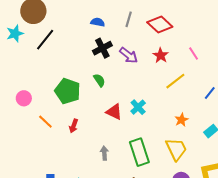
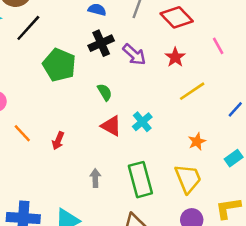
pink line: (194, 54) -> (218, 46), moved
green semicircle: (99, 80) -> (105, 92), moved
green pentagon: (68, 91) -> (59, 65), moved

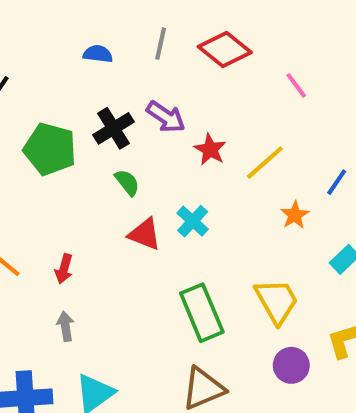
black cross: (101, 43) -> (114, 128), moved
red star: (175, 57) -> (210, 150), moved
orange star: (197, 142) -> (295, 215), moved
gray arrow: (95, 178) -> (66, 326), moved

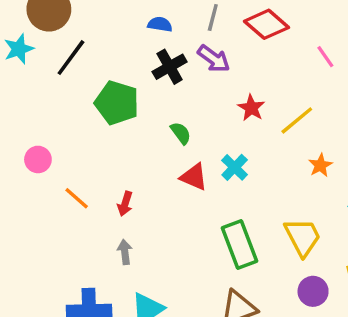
purple arrow: (166, 117) -> (214, 59), moved
black cross: (114, 128) -> (170, 67), moved

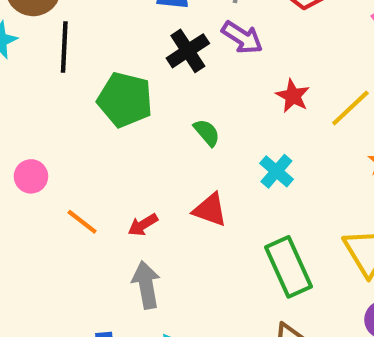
black line: (71, 58) -> (64, 47), turned -30
red triangle: (194, 177) -> (210, 210), moved
red arrow: (125, 204) -> (143, 225), turned 45
gray arrow: (125, 252) -> (146, 285), size x1.5

